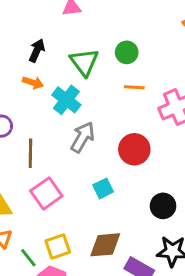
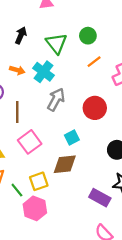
orange arrow: (33, 83) -> (17, 70), moved
orange line: (134, 87) -> (94, 62), turned -40
brown diamond: (105, 245) -> (65, 164), moved

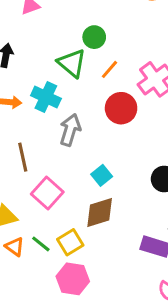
green triangle: (56, 43) -> (72, 63), moved
red circle: (95, 108) -> (121, 108), moved
green line: (17, 190) -> (41, 244), moved

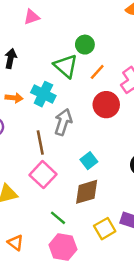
brown line: (23, 157) -> (40, 143), moved
yellow square: (70, 242) -> (105, 229), moved
green line: (41, 244) -> (58, 218), moved
orange triangle: (15, 247) -> (16, 243), moved

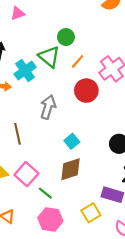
cyan cross: (43, 94) -> (25, 71), moved, turned 30
brown line: (40, 143) -> (18, 134), moved
pink square: (43, 175) -> (26, 174), moved
yellow square: (105, 229) -> (91, 213), moved

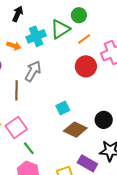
green triangle: (49, 57) -> (60, 29), turned 35
gray arrow: (48, 107) -> (33, 71), moved
brown diamond: (70, 169) -> (75, 130), moved, turned 30

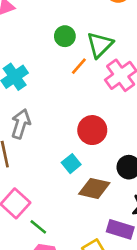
green triangle: (60, 29) -> (100, 45), moved
red circle: (86, 66) -> (92, 130), moved

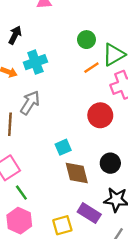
red circle: (92, 130) -> (100, 115), moved
brown diamond: (94, 188) -> (77, 173), turned 48

